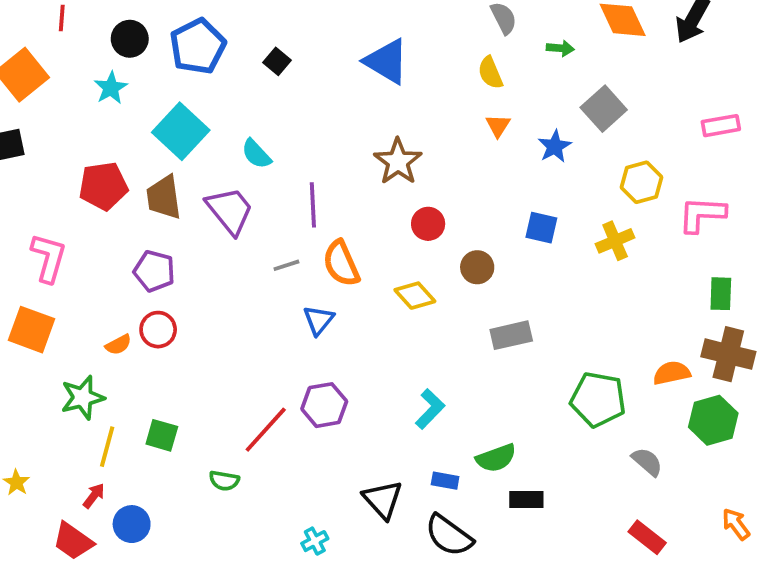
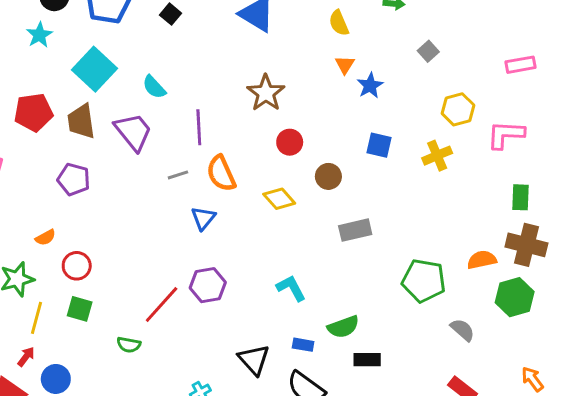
gray square: (604, 109) -> (428, 51), size x0.6
blue star: (555, 146) -> (370, 86), moved
red circle: (158, 330) -> (77, 266), moved
cyan L-shape: (430, 409) -> (291, 288), turned -72

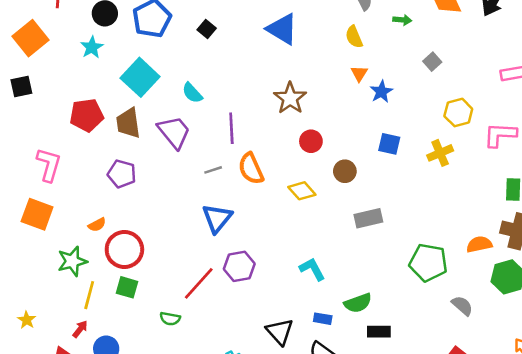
blue triangle: (203, 218) -> (217, 218), moved, size x1.4
red circle: (77, 266) -> (124, 249), size x1.5

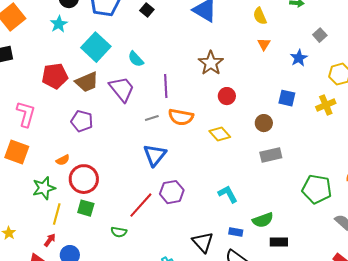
blue star: (381, 92) -> (299, 58), moved
brown trapezoid: (128, 123) -> (87, 82), turned -105
orange semicircle: (251, 169) -> (181, 117), turned -55
brown circle: (345, 171) -> (264, 123), moved

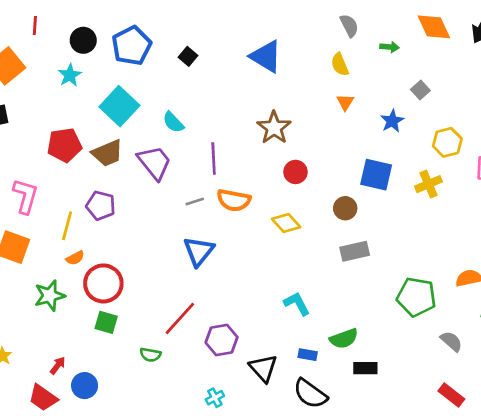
blue square: (287, 98) -> (376, 175), size x1.4
purple hexagon: (172, 192) -> (222, 340), moved
yellow line: (57, 214) -> (67, 226), moved

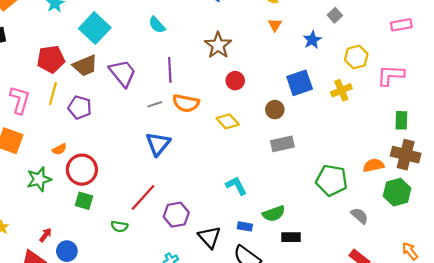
cyan semicircle: (173, 122) -> (157, 25), moved
blue square: (376, 175) -> (300, 83), turned -32
yellow line: (67, 226) -> (53, 93), moved

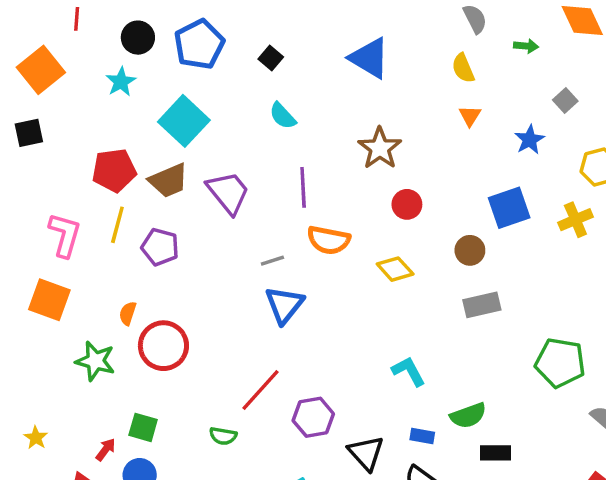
gray line: (155, 104) -> (272, 261), moved
orange semicircle: (59, 149) -> (128, 313), turned 136
green star: (39, 179) -> (95, 361), turned 30
green square: (84, 201) -> (143, 427), moved

